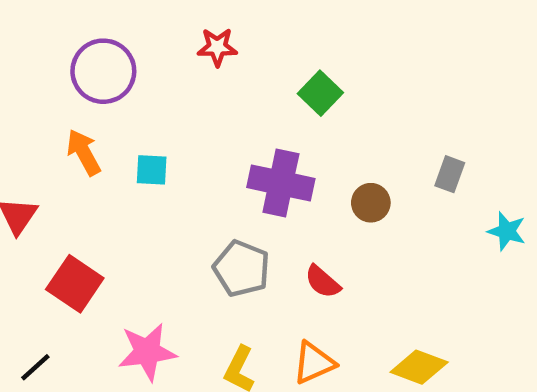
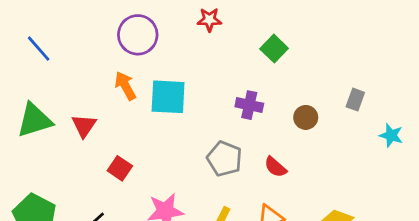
cyan square: (152, 170) -> (168, 97), size x1.8
purple cross: (281, 183) -> (249, 105), size x0.7
red square: (75, 284) -> (120, 168), size x0.7

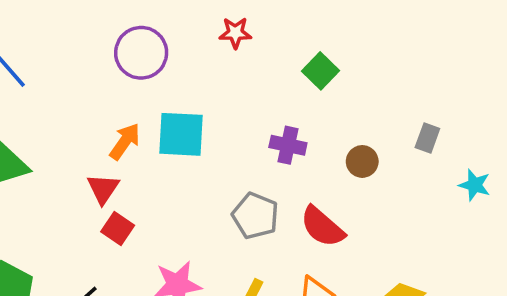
orange arrow: (125, 86) -> (125, 142), moved, turned 64
red triangle: (84, 126) -> (103, 189), moved
red semicircle: (275, 167) -> (322, 227), size x1.5

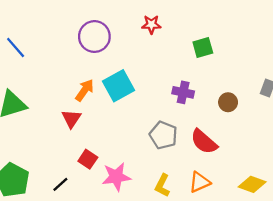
green square: (321, 71) -> (203, 47), turned 30
cyan square: (181, 134) -> (118, 86), turned -32
red square: (118, 229) -> (88, 159), moved

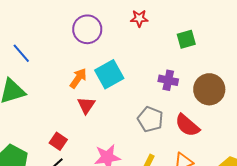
blue line: (16, 47) -> (21, 53), moved
brown circle: (228, 102) -> (209, 89), size x1.8
red triangle: (71, 119) -> (86, 105), moved
red square: (88, 159) -> (58, 141), moved

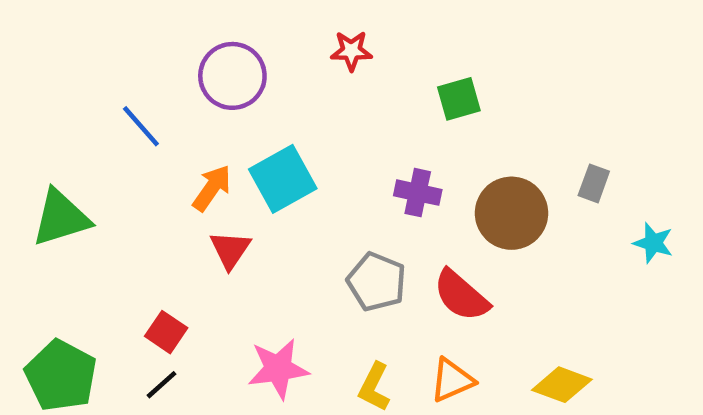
blue line: (21, 53) -> (141, 126), moved

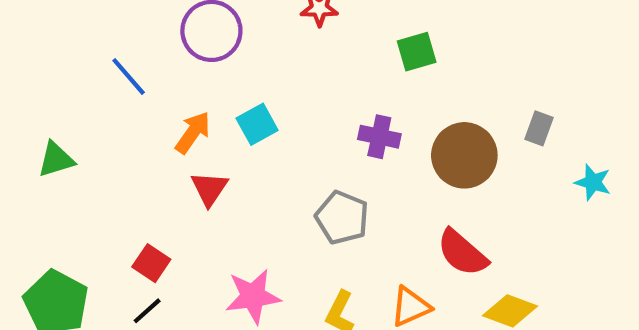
cyan square: (283, 179) -> (257, 124), size x0.7
green triangle: (61, 218) -> (56, 159), size x0.7
red semicircle: (461, 296) -> (462, 253), moved

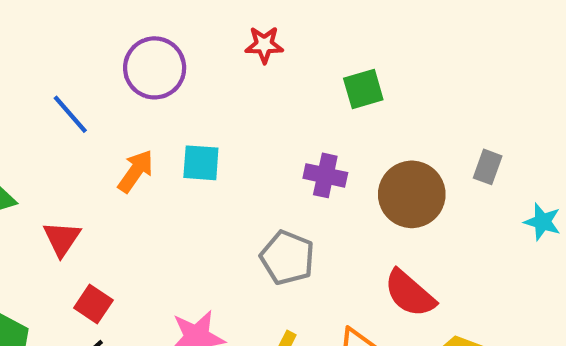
cyan square: (257, 124) -> (201, 163), turned 33
red triangle: (209, 189) -> (62, 239), moved

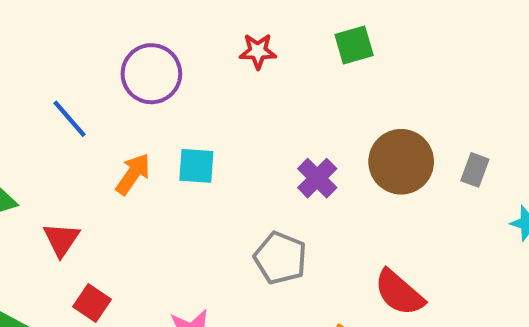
green square: (363, 89) -> (354, 45), moved
purple cross: (325, 175) -> (317, 178), turned 33
brown circle: (412, 194) -> (401, 162), moved

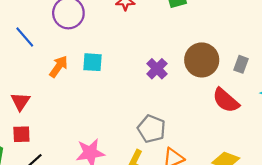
gray pentagon: (280, 258) -> (151, 129), moved
red semicircle: (399, 293) -> (226, 100), moved
red square: (92, 303) -> (21, 134), moved, turned -36

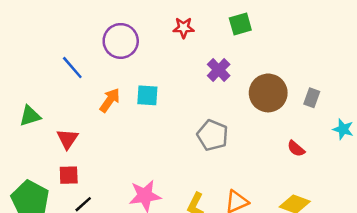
purple cross: (157, 69) -> (219, 70), moved
red semicircle: (226, 100) -> (296, 149), moved, size x0.6
gray pentagon: (151, 129) -> (213, 135), moved

